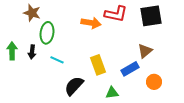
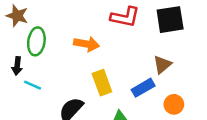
orange arrow: (91, 23) -> (87, 44), moved
cyan line: (57, 60) -> (33, 85), moved

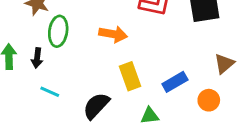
brown triangle: (162, 65) -> (224, 64), moved
cyan line: (33, 85) -> (50, 92), moved

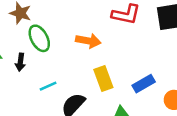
green ellipse: (58, 31) -> (39, 38), turned -36
cyan line: (50, 92) -> (48, 86), moved, turned -48

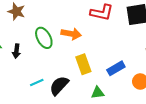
green ellipse: (39, 38) -> (44, 38), moved
cyan line: (48, 86) -> (37, 83), moved

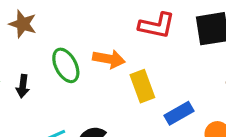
yellow rectangle: (83, 64) -> (142, 86), moved

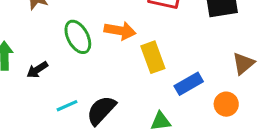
black arrow: (23, 86) -> (37, 70), moved, turned 50

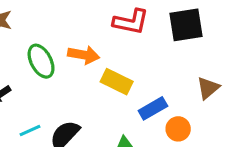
yellow rectangle: (153, 57) -> (117, 82), turned -44
orange circle: (226, 104) -> (178, 129), moved

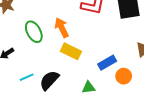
orange arrow: (84, 55) -> (62, 28), turned -126
yellow rectangle: (117, 82) -> (71, 51), moved

